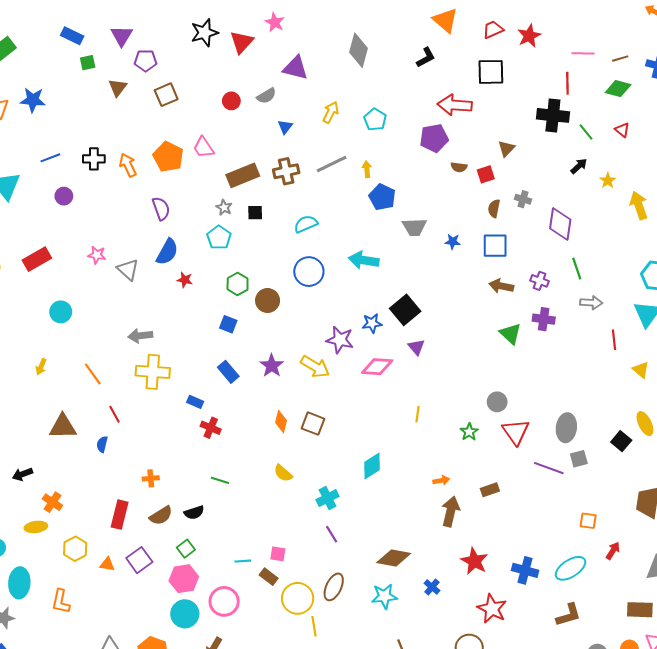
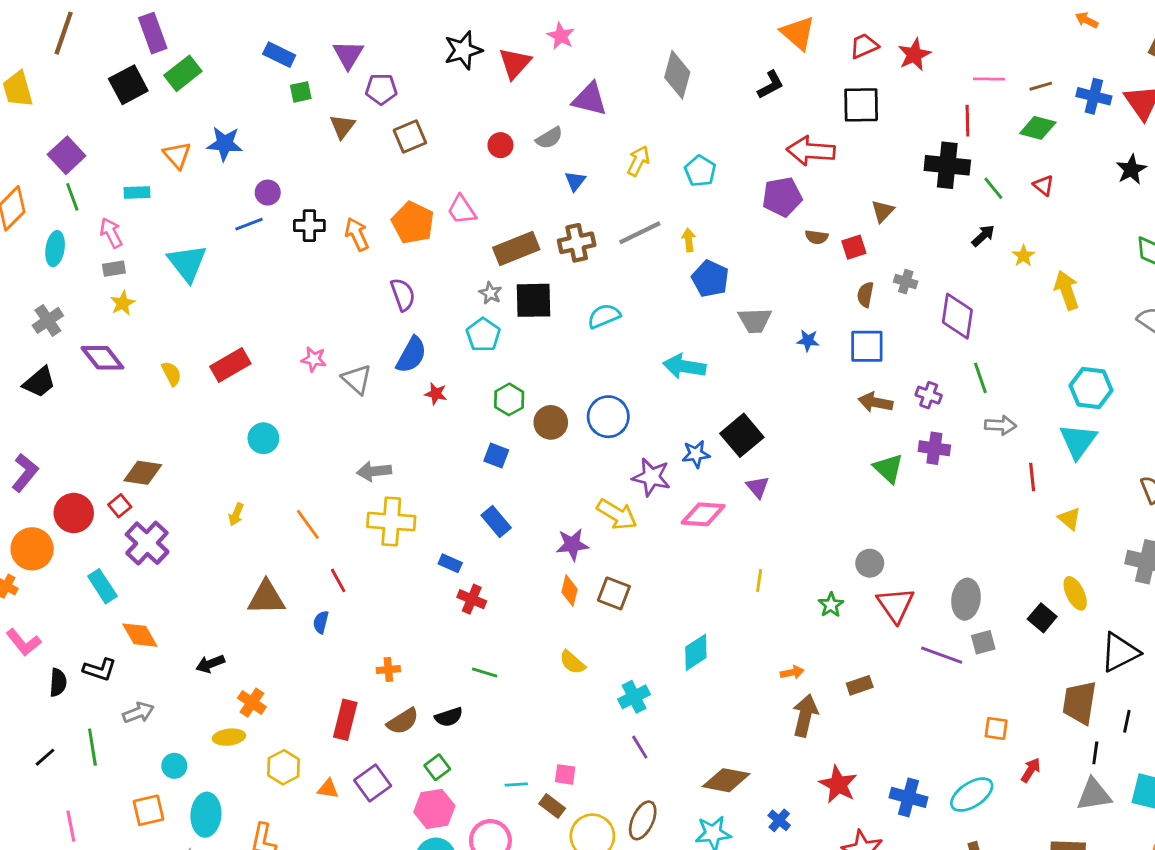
purple circle: (64, 196) -> (268, 193), moved
black square: (255, 213) -> (534, 300), size x1.8
blue circle: (309, 272) -> (608, 417), moved
purple star: (272, 366) -> (572, 545), moved, turned 30

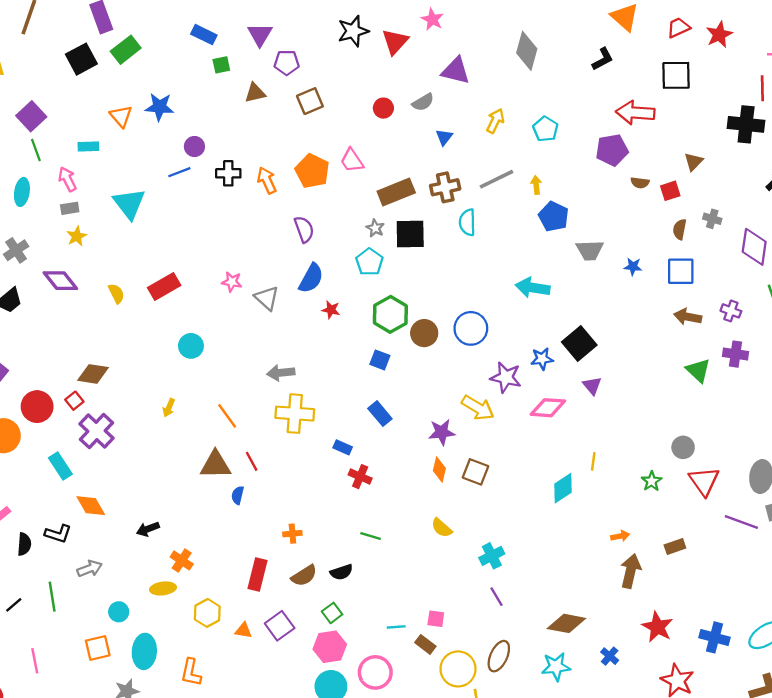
brown triangle: (342, 126) -> (255, 93), turned 40
cyan semicircle: (604, 316) -> (467, 222), moved, turned -68
green hexagon: (509, 399) -> (390, 314), size x1.4
brown triangle: (266, 598) -> (215, 465), moved
cyan diamond: (696, 652) -> (563, 488), moved

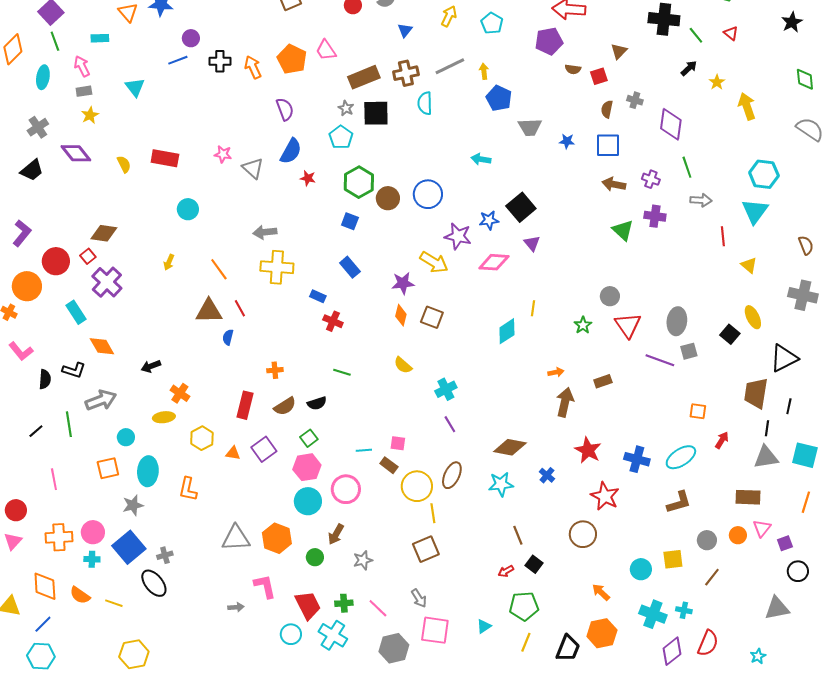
cyan triangle: (129, 204) -> (135, 87), size x0.7
red rectangle: (164, 286) -> (165, 158), turned 40
cyan arrow: (533, 288) -> (481, 159), size x0.7
gray arrow: (90, 569) -> (101, 400), size x1.4

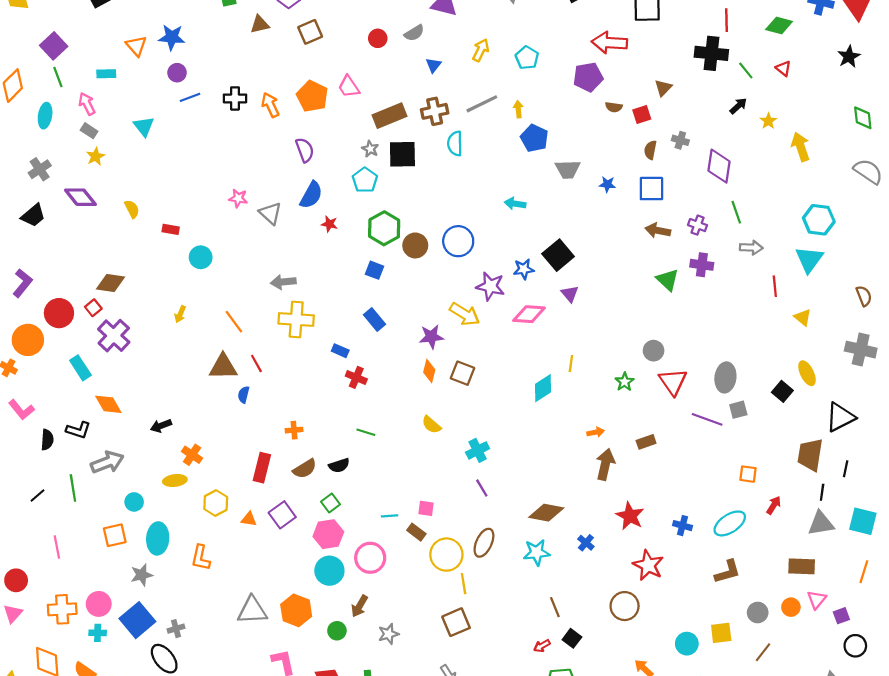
purple circle: (191, 38) -> (177, 73), moved
gray rectangle: (84, 91) -> (89, 131), turned 42
red rectangle: (165, 158) -> (171, 229), moved, size x0.6
blue cross: (637, 459) -> (683, 526), size x0.7

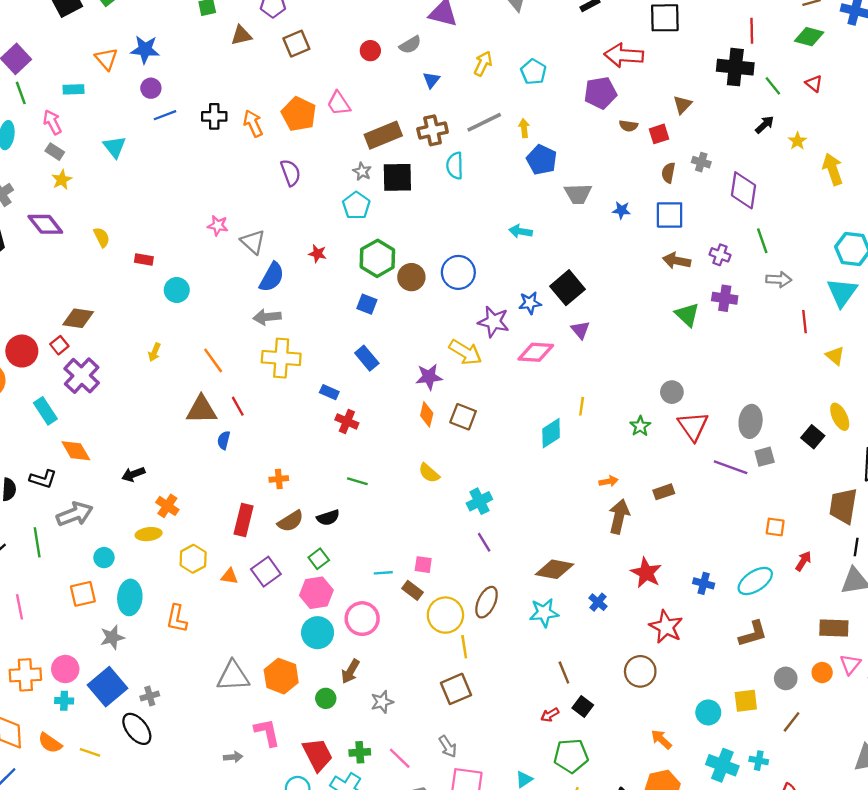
blue semicircle: (311, 195) -> (272, 277), moved

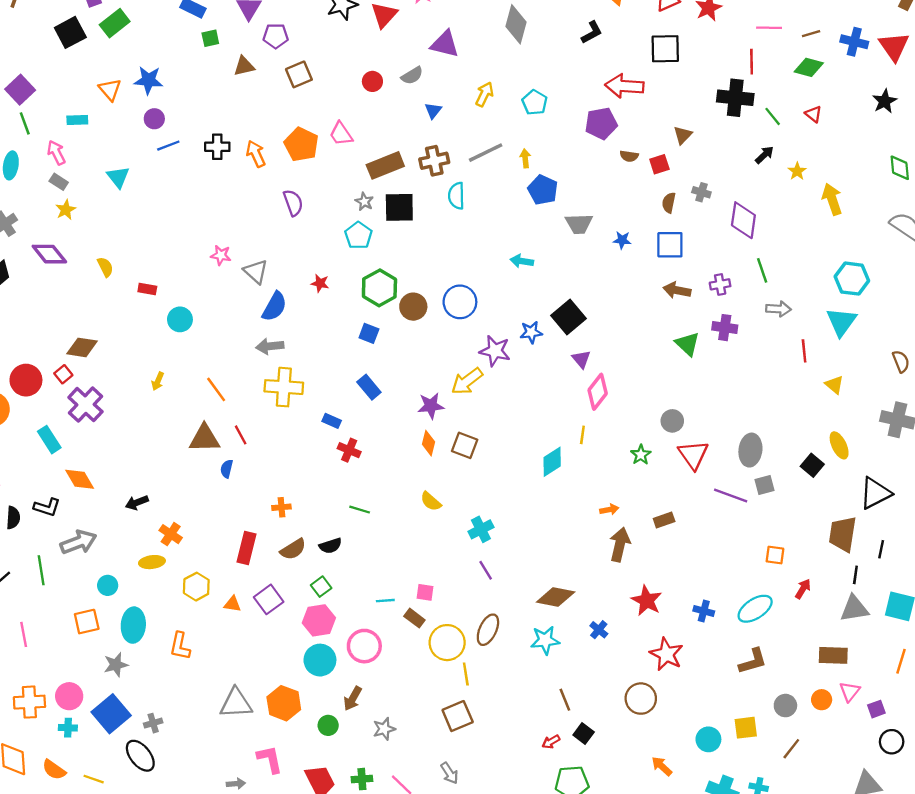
purple cross: (720, 255) -> (720, 284), turned -30
yellow arrow: (465, 352) -> (467, 381), turned 112
pink diamond: (536, 352) -> (598, 392), moved, turned -56

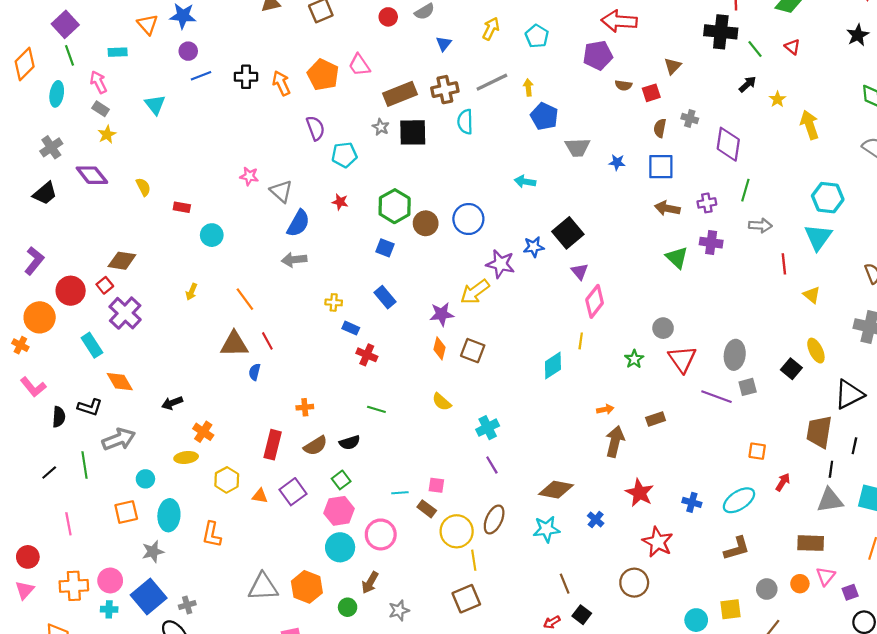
cyan pentagon: (358, 235) -> (344, 155), moved, turned 30
green line: (762, 270) -> (745, 190), turned 35
yellow cross: (284, 387) -> (334, 302), moved, size x0.5

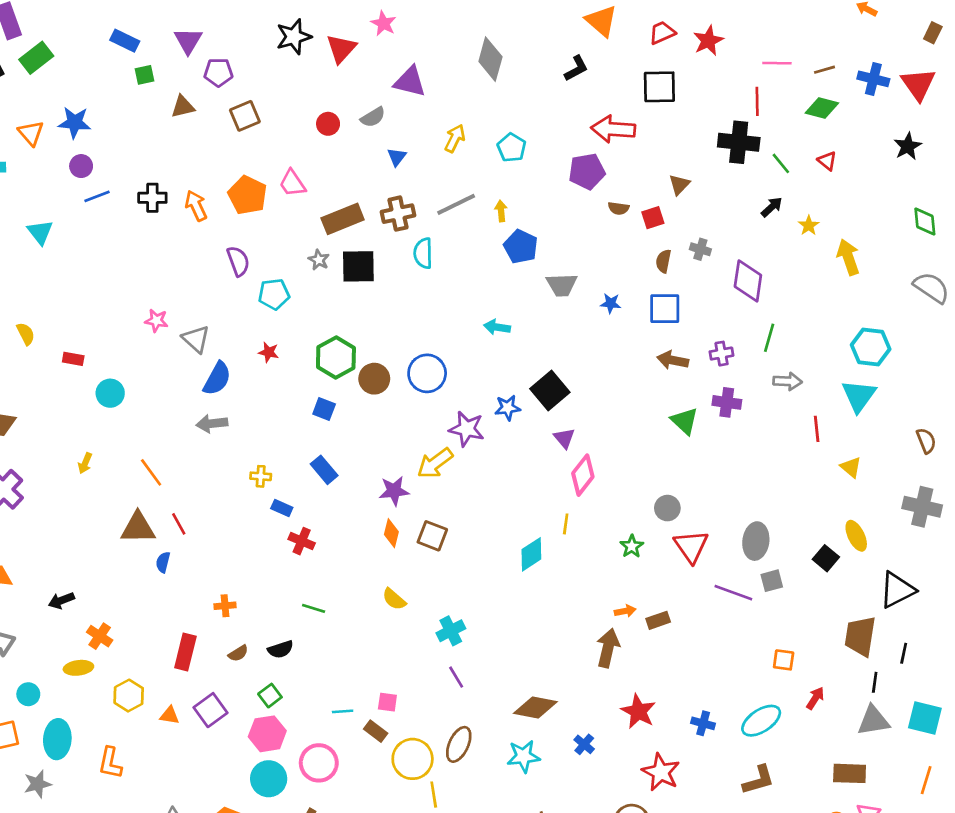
orange arrow: (605, 409) -> (625, 611), moved
brown semicircle: (315, 446) -> (238, 653), size x0.7

